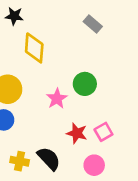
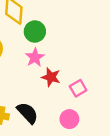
green circle: (85, 84) -> (35, 32), moved
red star: (77, 133) -> (51, 77), moved

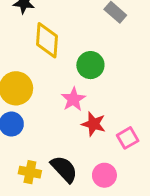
green circle: (35, 32) -> (90, 65), moved
pink circle: (69, 119) -> (104, 175), moved

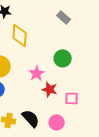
green circle: (90, 65) -> (63, 58), moved
pink square: (128, 138) -> (72, 98), turned 32

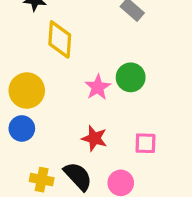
pink star: (37, 73) -> (98, 87), moved
red star: (50, 89) -> (94, 138), moved

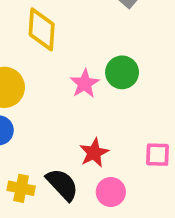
red star: (94, 138) -> (94, 153), moved, turned 30
pink square: (145, 143) -> (158, 155), moved

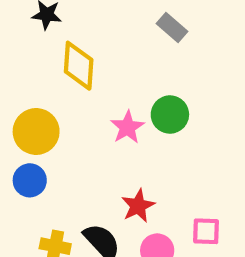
pink square: (158, 155) -> (206, 231), moved

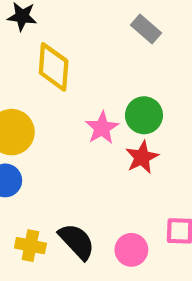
red star: (138, 206) -> (142, 157), moved

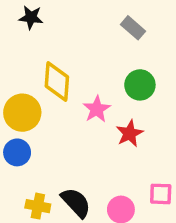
yellow diamond: (54, 67) -> (57, 81), moved
green circle: (144, 115) -> (140, 85), moved

